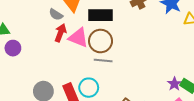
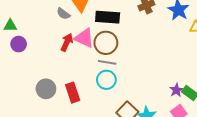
red arrow: (60, 33) -> (67, 42), moved
cyan circle: (89, 88) -> (106, 80), moved

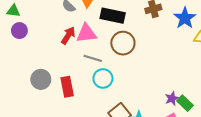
pink triangle: (84, 38) -> (86, 33), turned -40
brown circle: (106, 43) -> (123, 43), moved
gray line: (107, 62) -> (93, 58), moved

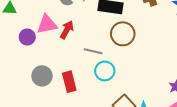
purple circle: (19, 31) -> (27, 37), moved
pink triangle: (86, 33) -> (47, 24), moved

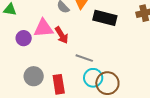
red arrow: (67, 30) -> (62, 35), turned 114
brown circle: (123, 34) -> (107, 83), moved

